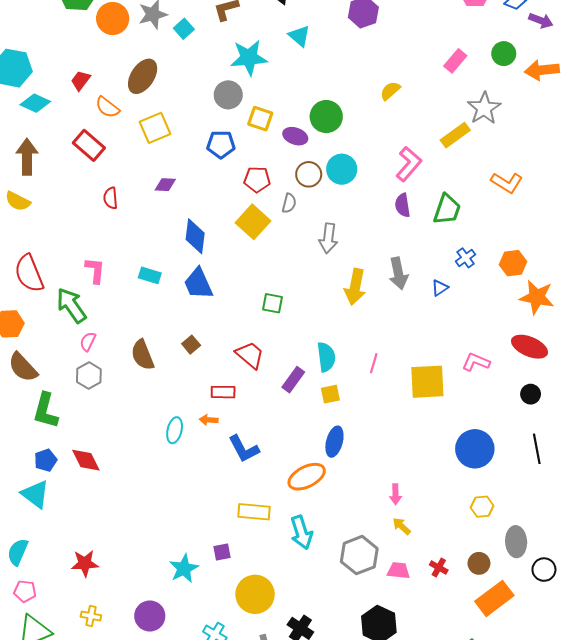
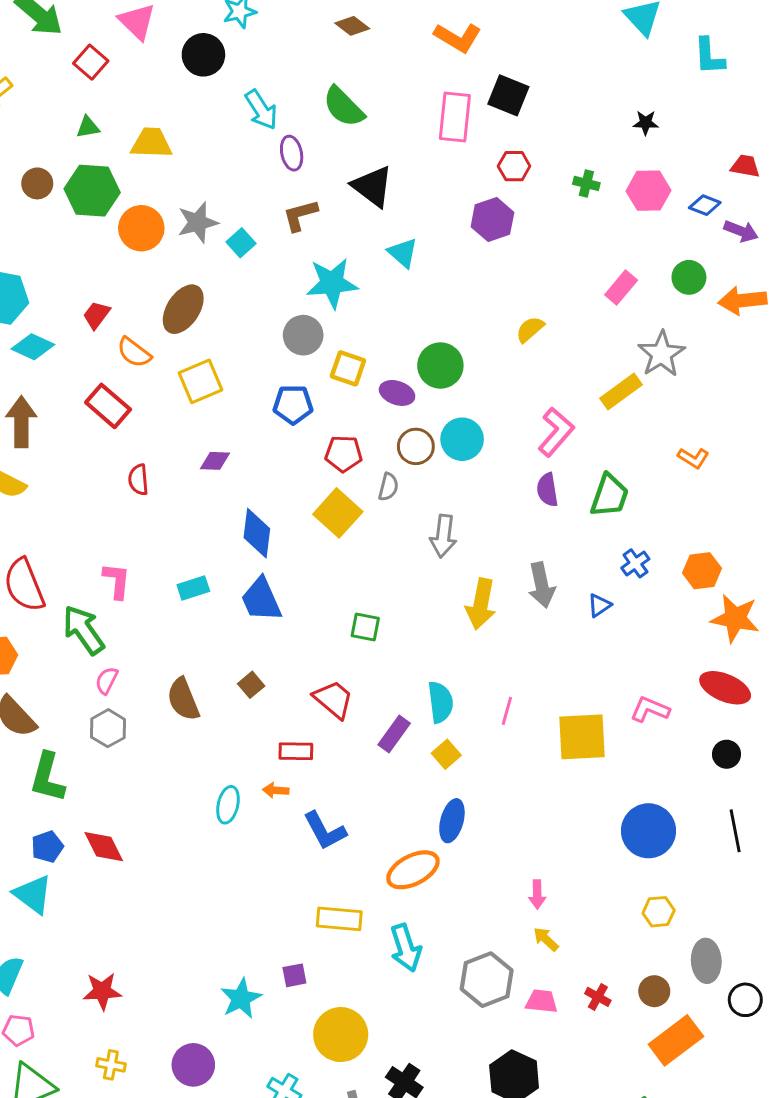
orange L-shape: (507, 183) -> (693, 458), size x0.7
cyan rectangle: (150, 275) -> (193, 588), turned -35
yellow square: (330, 394) -> (446, 754), turned -30

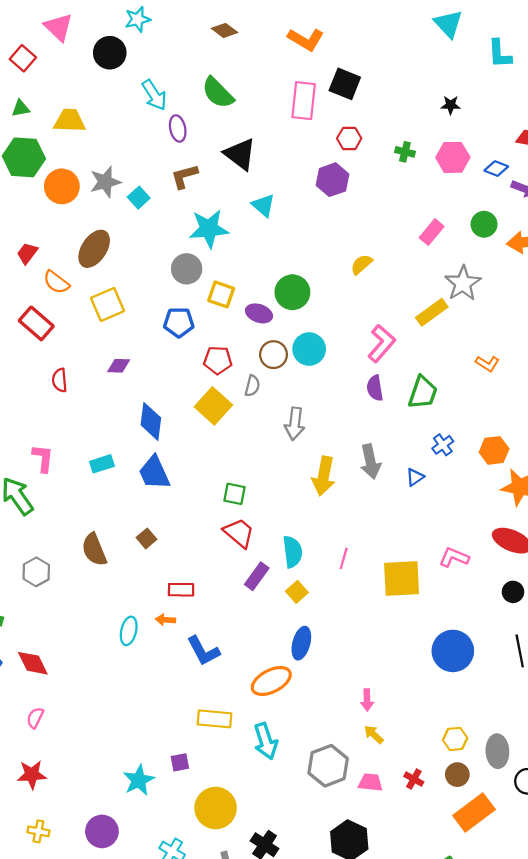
pink semicircle: (107, 681) -> (35, 718), moved
red trapezoid: (333, 699) -> (239, 533), moved
yellow hexagon: (659, 912) -> (455, 739), moved

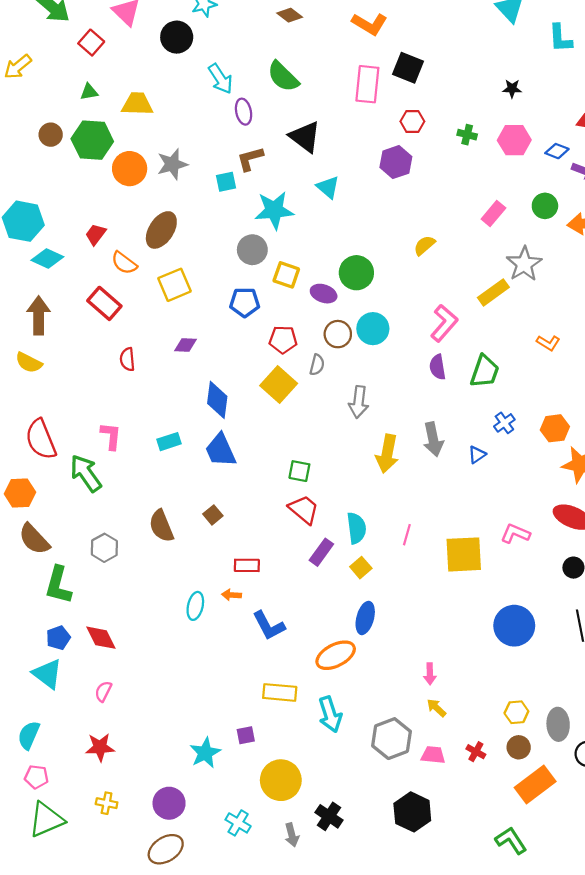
cyan square: (139, 198) -> (226, 182), moved, turned 30

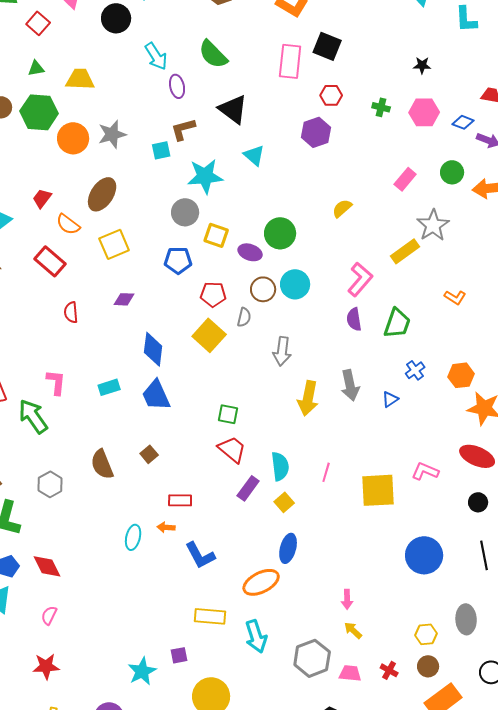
gray ellipse: (558, 724) -> (466, 619), moved

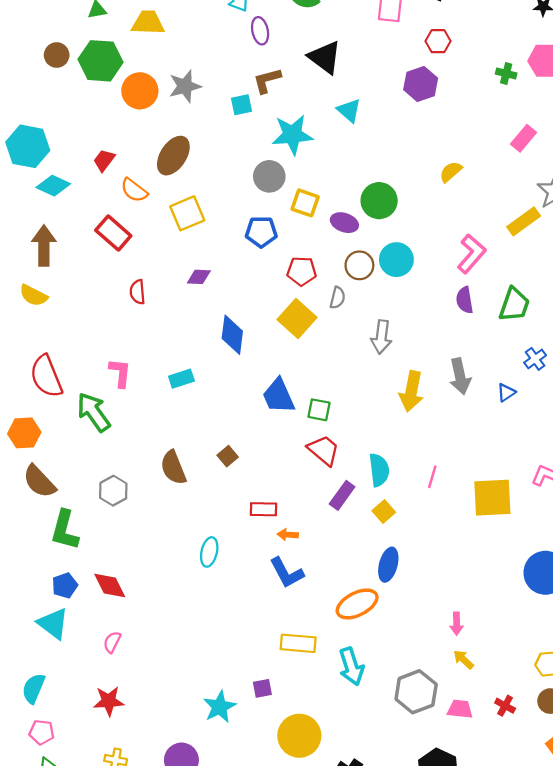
green cross: (381, 107) -> (506, 74), moved
blue trapezoid: (156, 395) -> (279, 396), moved
orange arrow: (166, 527) -> (288, 535), moved

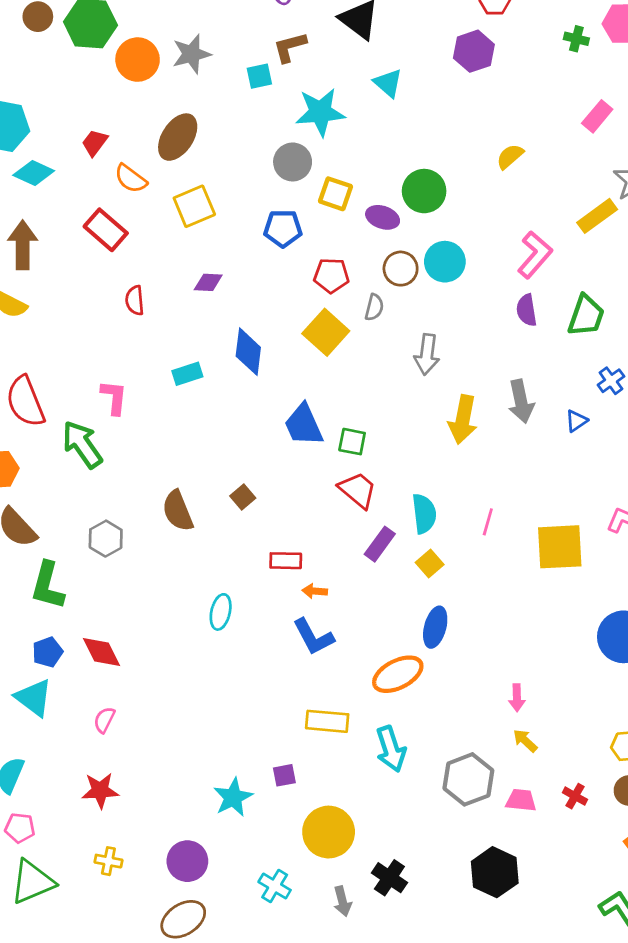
cyan rectangle: (181, 379) -> (187, 374), moved

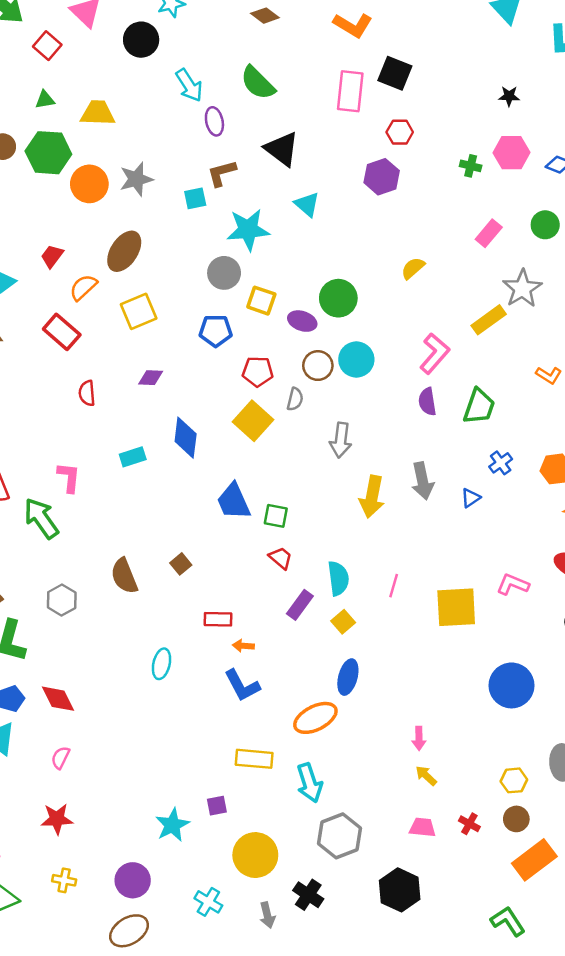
orange semicircle: (131, 179) -> (83, 287), turned 100
red trapezoid: (358, 490) -> (281, 558), size x0.7
gray hexagon: (468, 779) -> (340, 836), moved

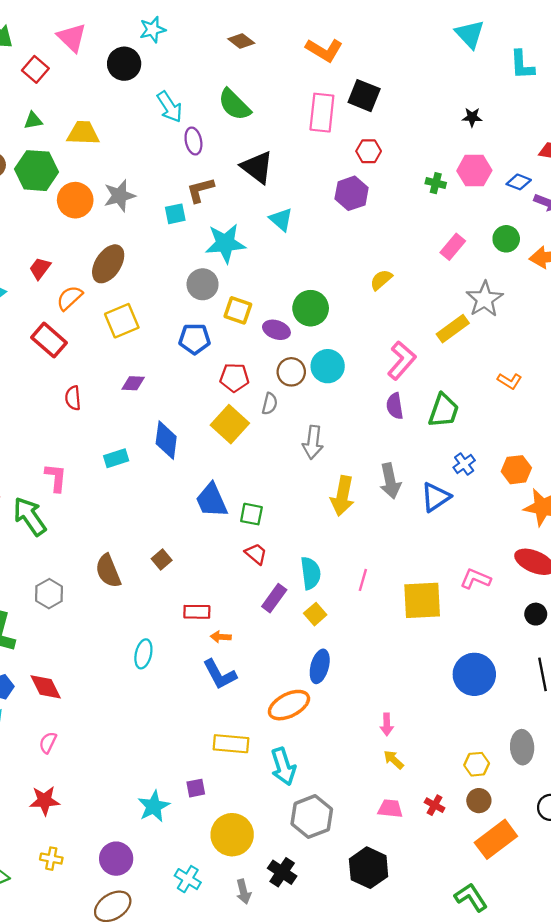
blue triangle: (471, 498) -> (436, 497), size x1.6

